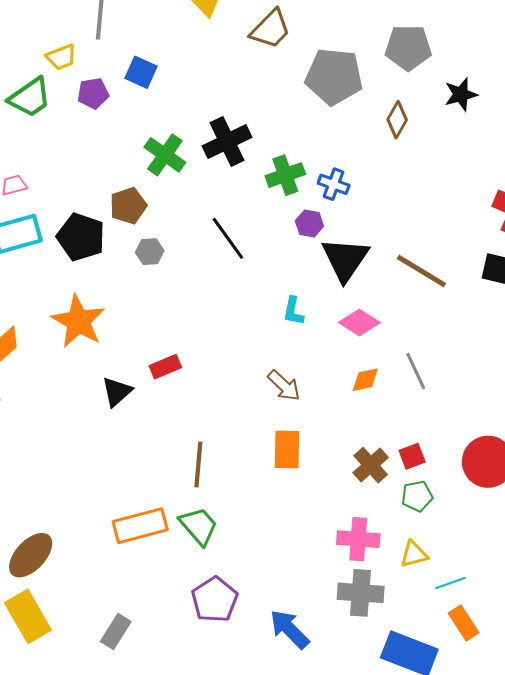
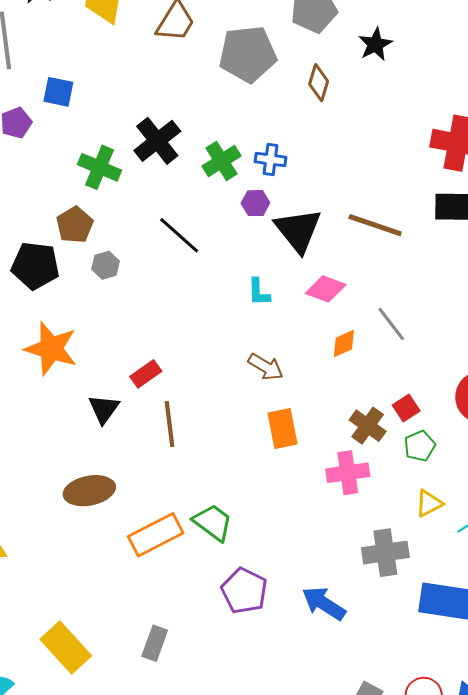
brown line: (198, 464) -> (170, 424), moved
pink cross: (358, 539) -> (348, 473), moved
brown ellipse: (31, 555) -> (89, 491), moved, turned 48

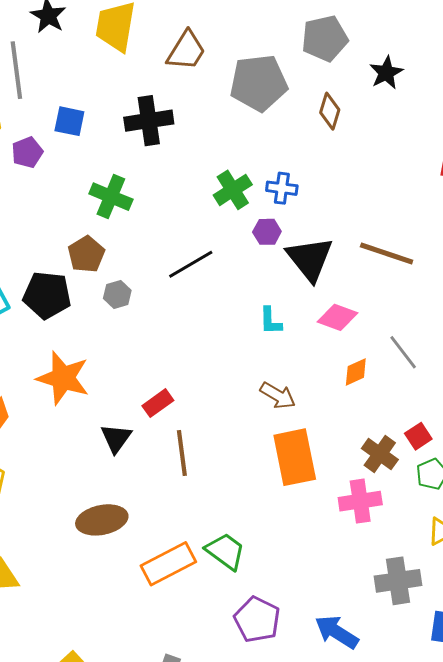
black cross: (157, 141) -> (149, 121), moved, turned 30
black line: (179, 235) -> (191, 264), turned -72
orange rectangle: (282, 429) -> (295, 457), size x1.4

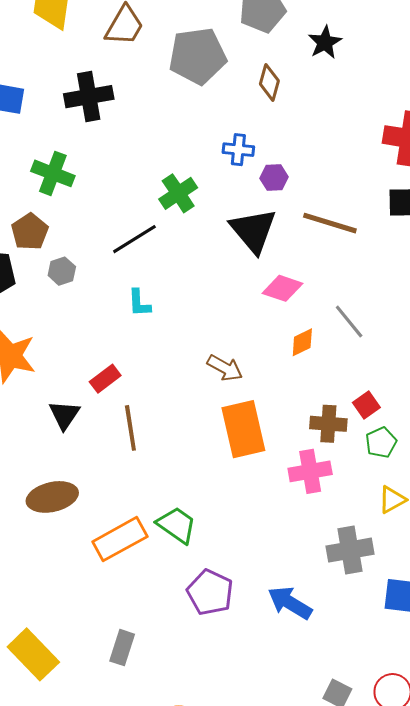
blue cross: (282, 188) -> (238, 150), moved
green cross: (233, 190) -> (178, 193), moved
purple hexagon: (267, 232) -> (274, 178), moved
cyan L-shape: (271, 321) -> (139, 303), moved
brown cross: (380, 454) -> (328, 424), turned -30

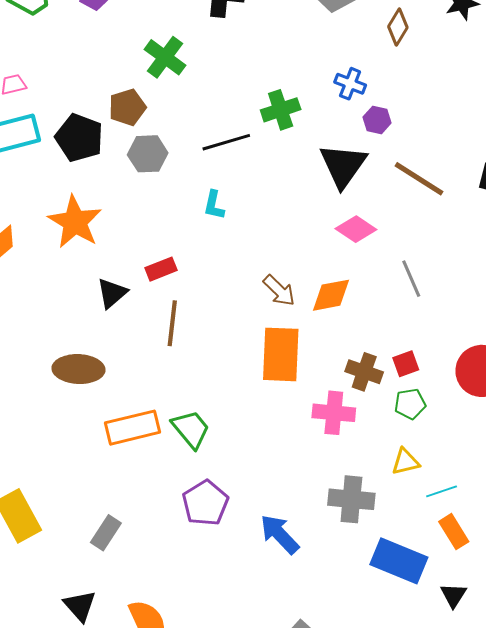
gray hexagon: (62, 271) -> (148, 154), size x1.4
orange diamond: (302, 342) -> (331, 295), moved, size x1.4

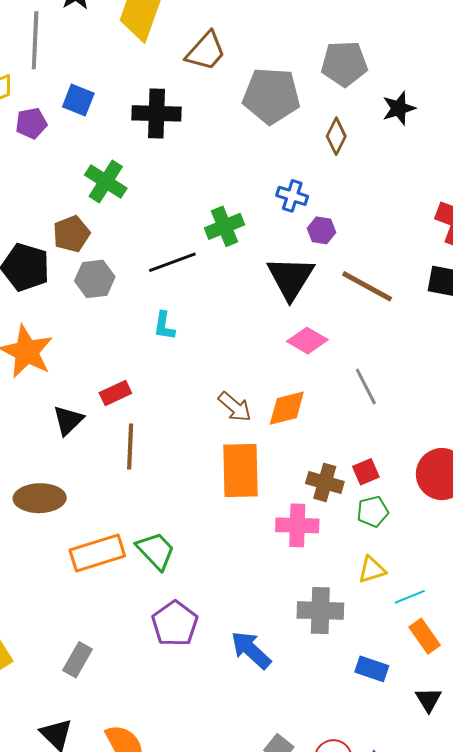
blue rectangle: (399, 561) -> (372, 669), size x0.6

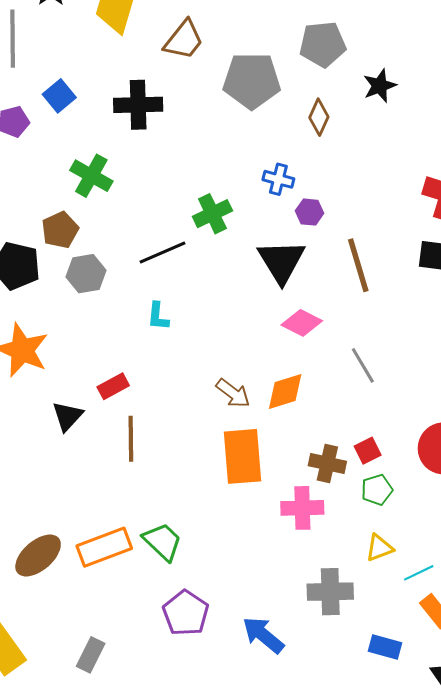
blue square: (78, 100) -> (59, 96), turned 32
brown line: (367, 286) -> (358, 265), turned 48
brown ellipse: (40, 498) -> (38, 555), moved, turned -36

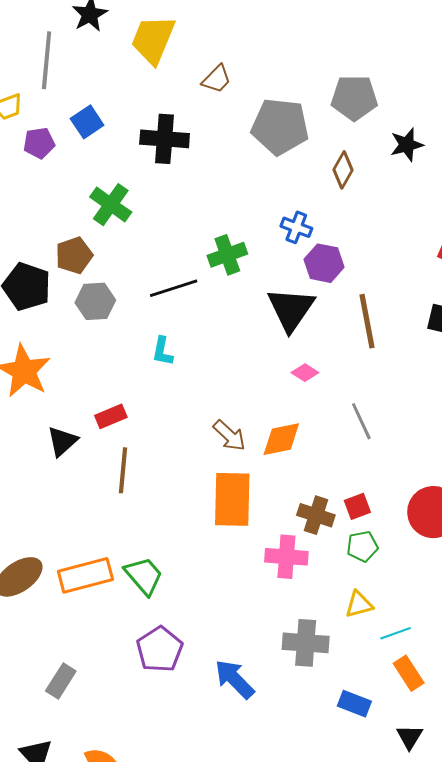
brown trapezoid: (184, 40) -> (217, 79), size x0.7
purple hexagon: (310, 212) -> (324, 263), size x1.4
pink diamond: (302, 323) -> (305, 373), size x0.7

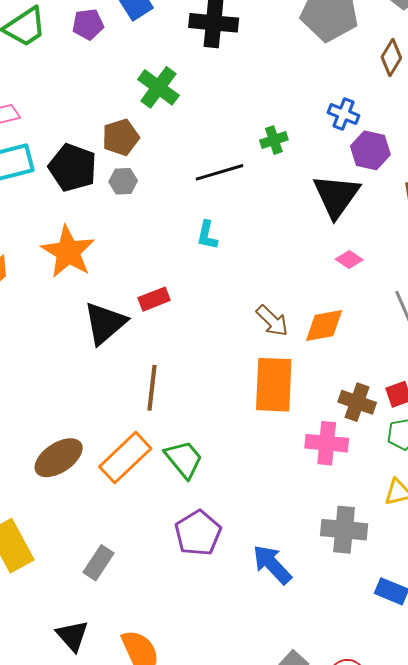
green cross: (227, 255) -> (274, 140), size x0.7
gray hexagon: (95, 301) -> (123, 181), moved, size x0.7
black triangle: (62, 441) -> (105, 323), size x1.4
brown line: (123, 470) -> (152, 388), moved
orange rectangle: (85, 575) -> (125, 458), turned -30

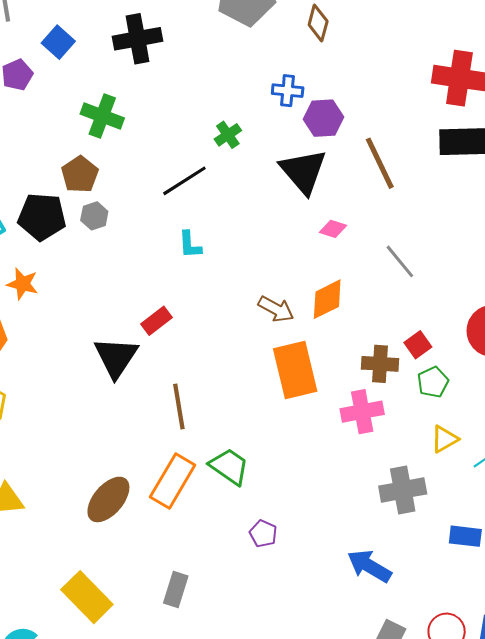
orange star: (68, 252) -> (23, 284), moved, size x0.6
purple pentagon: (198, 533) -> (263, 534), size x0.6
blue arrow: (272, 564) -> (369, 566), moved

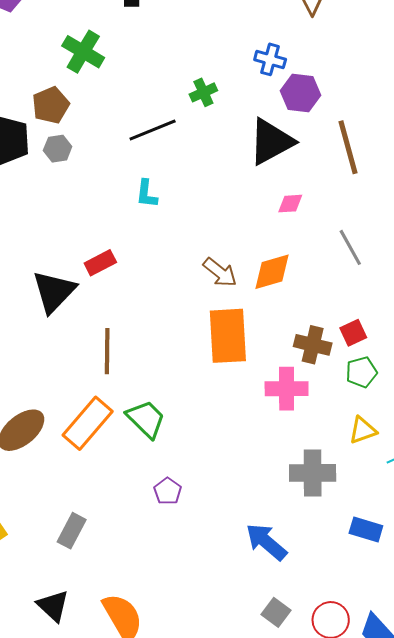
black triangle: (303, 171) -> (271, 142), turned 32
pink diamond: (333, 229) -> (290, 204), turned -32

